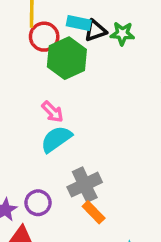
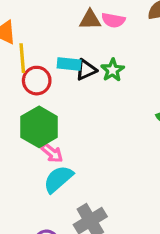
green star: (122, 34) -> (113, 70), turned -30
green hexagon: (67, 58) -> (39, 127), moved

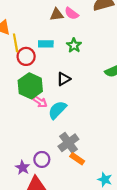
pink semicircle: (113, 20) -> (72, 13), turned 32
black triangle: (86, 70) -> (64, 79), moved
cyan semicircle: (58, 179) -> (57, 110), moved

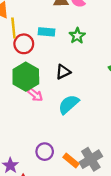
cyan semicircle: (57, 110) -> (69, 104), moved
gray cross: (68, 143) -> (91, 159), moved
purple circle: (42, 159) -> (45, 152), moved

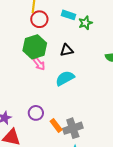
cyan rectangle: (46, 32) -> (68, 15), moved

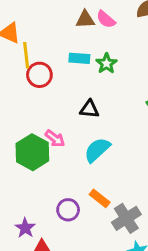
green hexagon: (35, 47) -> (32, 152), moved
black triangle: (67, 50) -> (89, 109), turned 32
orange rectangle: (56, 125) -> (100, 198), moved

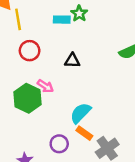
green star: (106, 64) -> (79, 14), moved
red circle: (39, 75) -> (30, 51), moved
cyan semicircle: (97, 150) -> (81, 113), moved

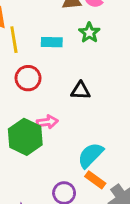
cyan rectangle: (62, 20) -> (52, 42), moved
pink arrow: (45, 86) -> (47, 122), turned -42

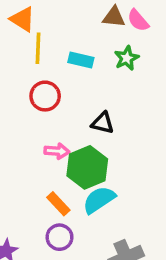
green hexagon: (25, 137) -> (87, 167), moved
orange rectangle: (95, 180) -> (58, 204), moved

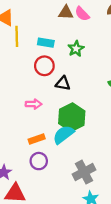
green star: (127, 58) -> (76, 49), moved
red circle: (45, 96) -> (44, 66), moved
green hexagon: (87, 167) -> (72, 117), moved
orange rectangle: (58, 204) -> (37, 139), turned -63

